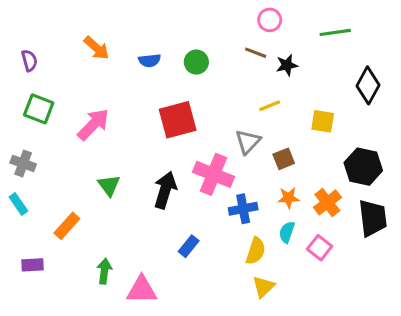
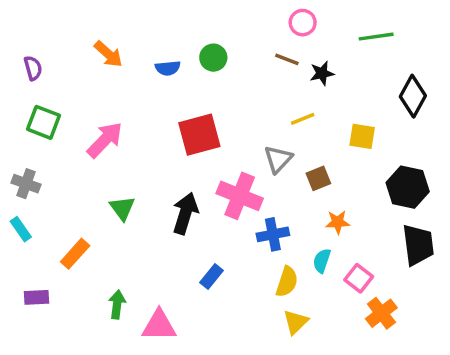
green circle: (196, 62) -> (213, 58), moved
orange star: (288, 198) -> (338, 222), moved
orange cross: (327, 202) -> (381, 313), moved

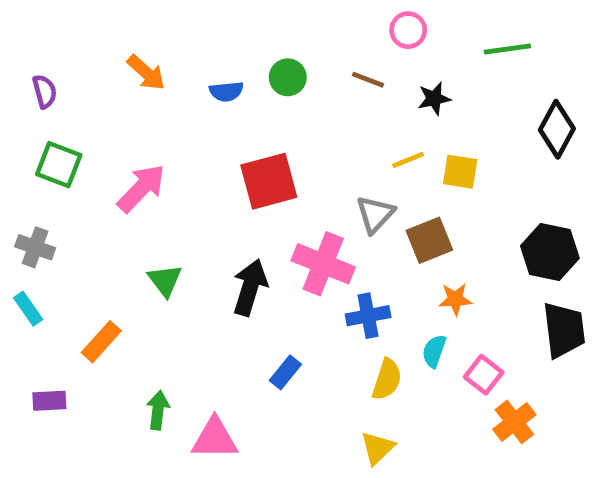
brown line: (287, 59) -> (368, 80), moved
yellow square: (362, 136) -> (460, 172), moved
brown square: (318, 178) -> (429, 240), size x1.4
yellow triangle: (296, 322) -> (377, 448), moved

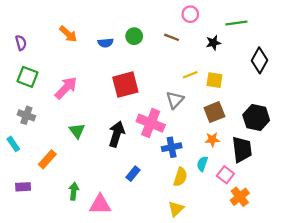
black star: (434, 99) -> (213, 43), moved
brown square: (429, 240) -> (214, 112), moved
gray cross: (35, 247) -> (26, 115), moved
black trapezoid: (564, 330) -> (242, 149), moved

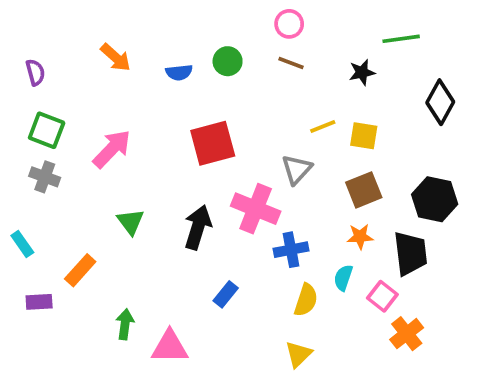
pink circle: (190, 14) -> (289, 24), moved
gray cross: (26, 115) -> (45, 177), moved
purple rectangle: (23, 187) -> (39, 302), moved

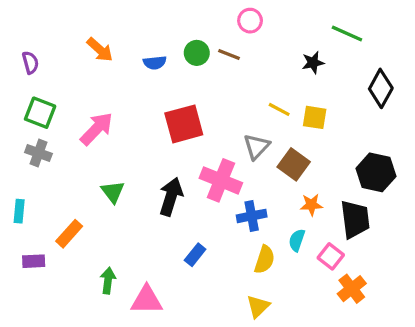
green line: (401, 39) -> (347, 34), turned 32
brown line: (291, 63) -> (229, 55), moved
yellow line: (323, 126) -> (279, 109), turned 50
brown square: (364, 190) -> (294, 164), moved, turned -32
cyan rectangle: (22, 244) -> (19, 211), turned 40

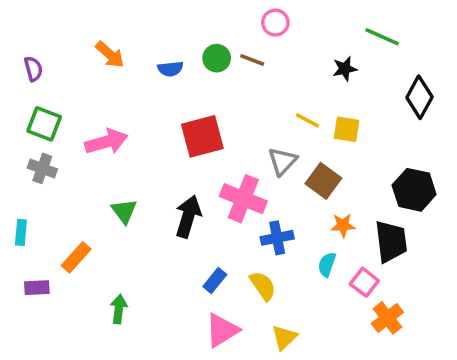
pink arrow: (97, 129) -> (106, 142), turned 30
yellow semicircle: (265, 260) -> (263, 286), moved, turned -52
pink triangle: (147, 300) -> (222, 330), moved, turned -32

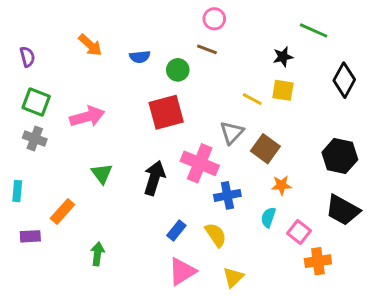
pink circle: (275, 23) -> (214, 19), moved
green circle: (217, 58) -> (178, 70), moved
yellow square: (347, 129) -> (283, 90), moved
black trapezoid: (391, 241) -> (343, 210), moved, turned 126
orange cross: (387, 318) -> (318, 261), turned 30

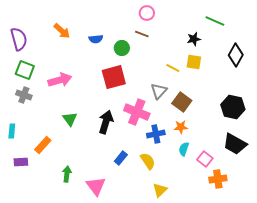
purple semicircle: (27, 57) -> (19, 39), size x1.6
orange star: (281, 185) -> (181, 127), moved
pink triangle: (182, 271) -> (96, 186), moved, turned -35

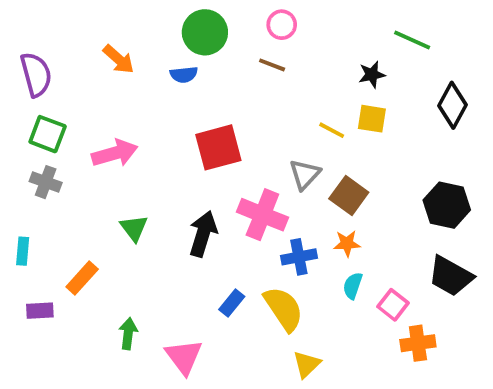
green circle: (122, 48) -> (205, 32), moved, size x1.5
yellow semicircle: (148, 161) -> (284, 309), size x1.4

